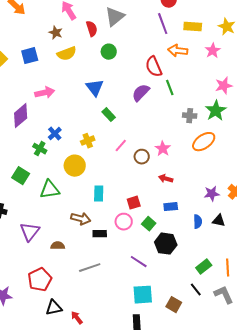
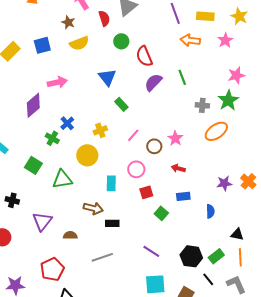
red semicircle: (154, 67) -> (144, 56), moved
black triangle: (219, 221) -> (237, 234), moved
pink circle: (124, 222) -> (136, 169), moved
black hexagon: (166, 244) -> (191, 256), moved

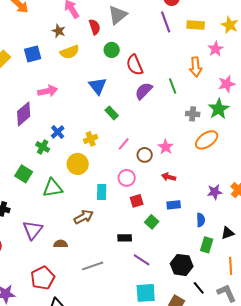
orange arrow: (190, 40) -> (196, 67), moved, turned -102
brown arrow: (93, 208) -> (84, 217), turned -42
black rectangle: (112, 223) -> (125, 238), moved
black triangle: (237, 234) -> (228, 233), moved, turned -32
green rectangle: (216, 256) -> (207, 245), moved, turned -35

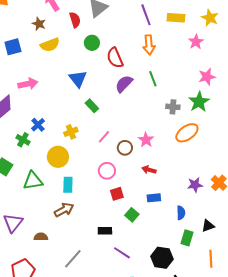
orange arrow: (196, 67) -> (149, 45), moved
cyan rectangle: (102, 192) -> (68, 185), moved
gray line: (93, 266) -> (73, 259), turned -30

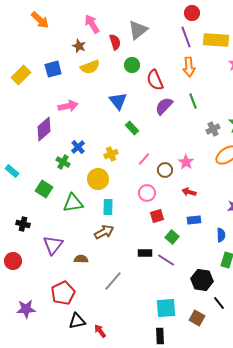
yellow rectangle: (176, 18) -> (216, 40), size x1.4
gray cross: (173, 107) -> (213, 129), turned -32
purple line: (122, 253) -> (166, 260), moved

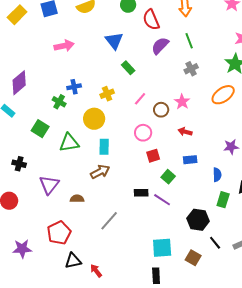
purple diamond: (44, 129) -> (19, 83), moved
gray cross: (213, 129) -> (191, 69), moved
blue cross: (78, 147) -> (74, 87), turned 32

